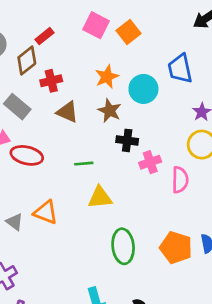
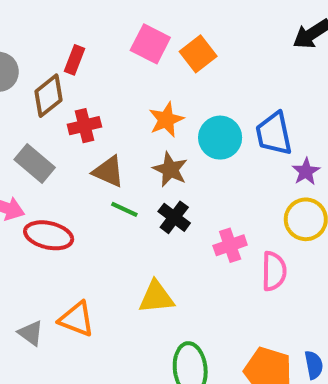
red rectangle: (44, 36) -> (75, 60), turned -30
blue trapezoid: (180, 69) -> (274, 134), moved
black cross: (127, 140) -> (174, 217), moved, turned 30
green line: (84, 164) -> (124, 209), moved, turned 30

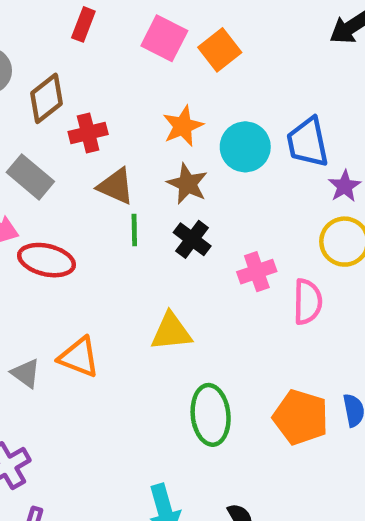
red rectangle: (75, 60) -> (83, 24), moved
green line: (124, 209) -> (134, 230), turned 64

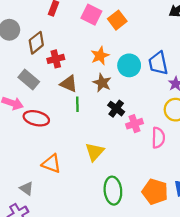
black cross: (192, 239) -> (116, 109), moved
yellow triangle: (171, 332) -> (95, 152), turned -42
gray triangle: (26, 373) -> (27, 188), moved

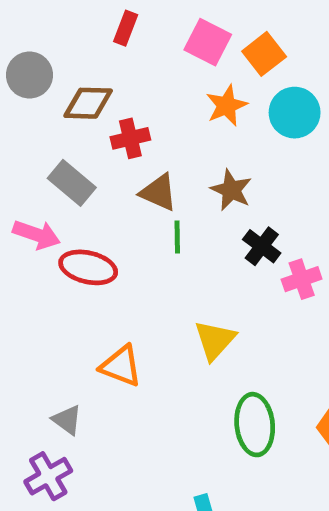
brown diamond: (36, 43) -> (88, 103), turned 40
orange star: (100, 56) -> (227, 106), moved
cyan circle: (129, 65) -> (295, 113), moved

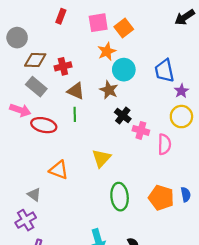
pink square: (208, 42) -> (98, 23), turned -36
brown diamond: (88, 103) -> (35, 60), moved
cyan circle: (295, 113) -> (124, 70), moved
green line: (177, 237) -> (75, 114), moved
pink cross: (302, 279) -> (141, 130), turned 35

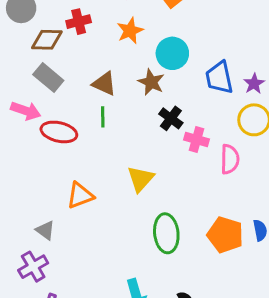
orange star: (107, 51) -> (130, 31), moved
red cross: (63, 66) -> (79, 22), moved
blue trapezoid: (164, 71) -> (219, 78), moved
orange triangle: (59, 170) -> (80, 195), turned -42

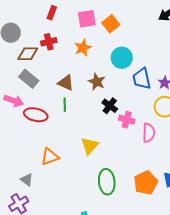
cyan circle: (172, 53) -> (122, 58), moved
orange pentagon: (225, 235) -> (146, 183), turned 30

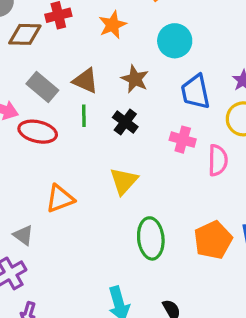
gray rectangle: (29, 79) -> (42, 87), moved
blue trapezoid: (142, 79) -> (195, 92), moved
black cross: (110, 106) -> (125, 122), moved

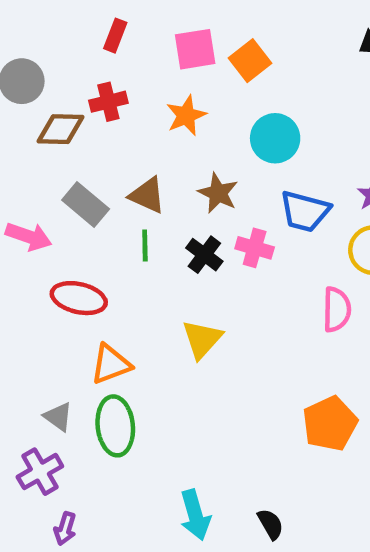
blue trapezoid: (195, 92) -> (305, 211), turned -63
red ellipse: (38, 132) -> (79, 298), moved
pink cross: (183, 140) -> (255, 248), moved
green ellipse: (151, 238) -> (115, 426), moved

